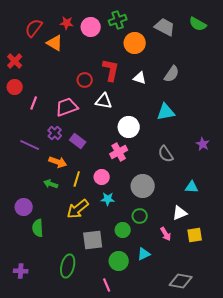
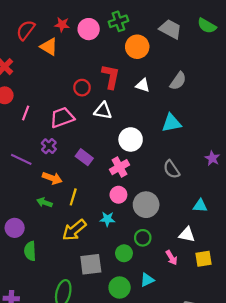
purple rectangle: (78, 141) -> (84, 157), moved
pink circle: (102, 177) -> (118, 195), moved
white triangle: (180, 213) -> (187, 234), turned 35

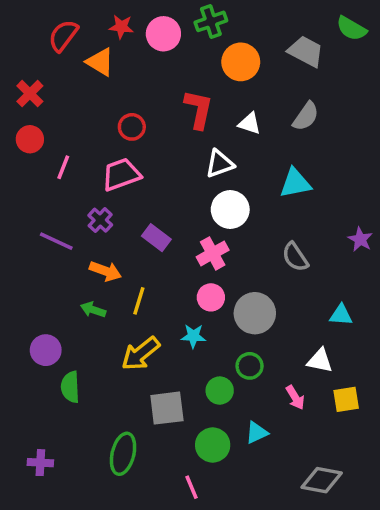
gray trapezoid: (170, 29) -> (306, 51), moved
red circle: (82, 88) -> (132, 127), moved
white triangle: (103, 111) -> (220, 164), moved, turned -30

